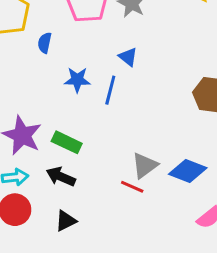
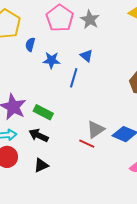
blue star: (77, 80) -> (51, 60), moved

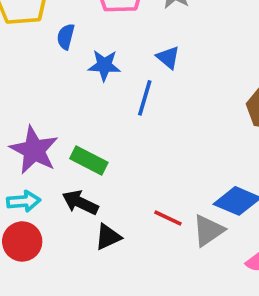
gray triangle: (96, 130) -> (208, 230), moved
black triangle: (41, 165) -> (108, 237), moved

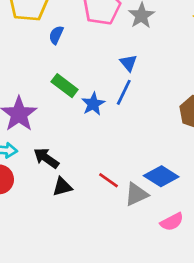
blue star: (104, 65) -> (93, 104), moved, turned 30
blue line: (145, 98) -> (124, 92), moved
green rectangle: (89, 160) -> (65, 86), moved

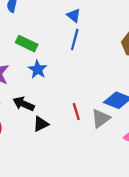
blue star: (93, 104) -> (38, 69), moved
red line: (108, 180) -> (76, 112), turned 49

